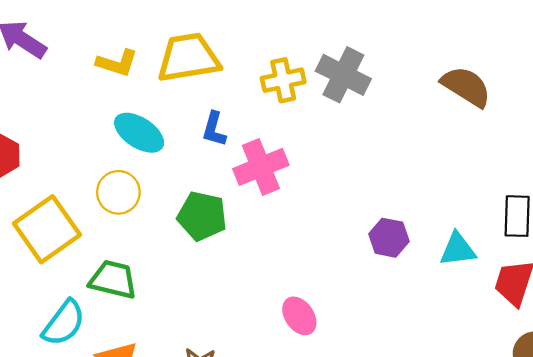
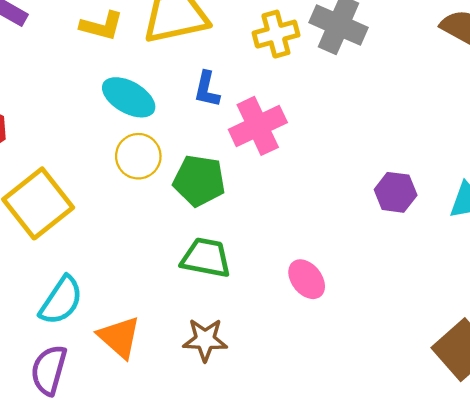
yellow circle: (118, 192) -> (138, 156), moved
green trapezoid: (113, 280) -> (206, 258), moved

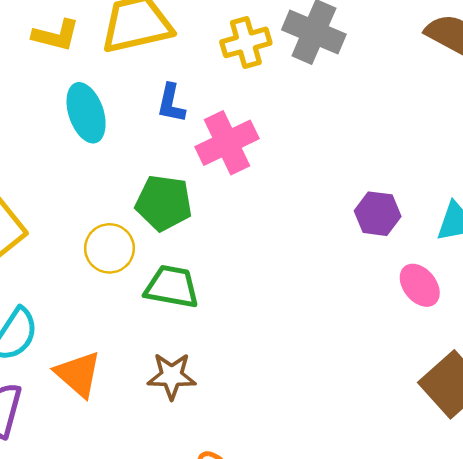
cyan ellipse: (129, 97) -> (86, 113), turned 42
yellow circle: (138, 156) -> (109, 248), moved
pink ellipse: (307, 279) -> (420, 285), moved

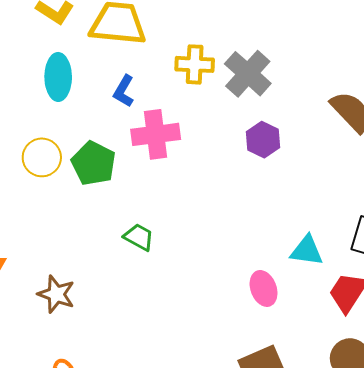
purple hexagon: (378, 214) -> (263, 140), moved
yellow circle: (109, 248) -> (42, 157), moved
green trapezoid: (172, 287) -> (139, 237), moved, size x0.7

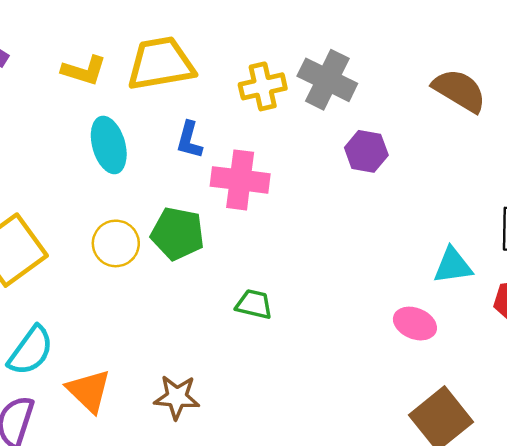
pink cross: (156, 134) -> (240, 180), turned 30
pink ellipse: (264, 288) -> (415, 324), turned -32

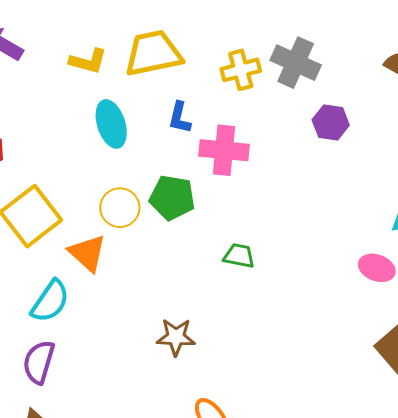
orange triangle: (89, 391) -> (87, 253), moved

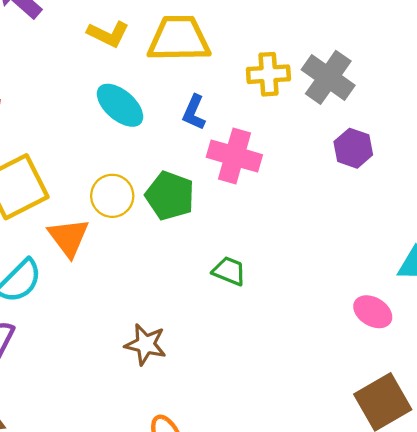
cyan ellipse: (111, 124) -> (120, 105), turned -42

